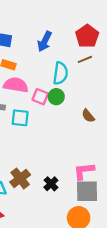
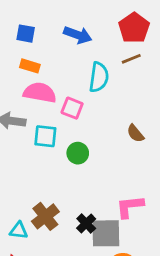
blue arrow: (45, 41) -> (78, 35), turned -96
green circle: (56, 97) -> (78, 153), moved
gray square: (87, 191) -> (106, 233), moved

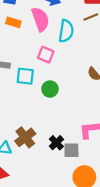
pink semicircle: (40, 93) -> (40, 19), moved, turned 60
gray square: (106, 233) -> (71, 150), size x0.7

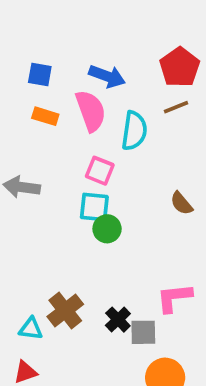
cyan square: (25, 76) -> (94, 207), moved

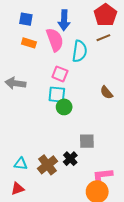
blue arrow: (107, 76) -> (64, 20), turned 72
pink L-shape: (174, 298) -> (102, 176), moved
brown cross: (65, 310) -> (48, 165), moved
gray square: (143, 332) -> (87, 141), moved

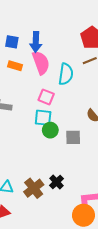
blue arrow: (64, 20) -> (36, 42), moved
gray square: (87, 141) -> (73, 137), moved

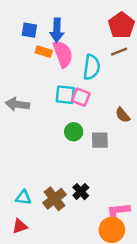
orange rectangle: (15, 66) -> (44, 52), moved
pink square: (46, 97) -> (81, 97), moved
cyan square: (43, 118) -> (65, 95), moved

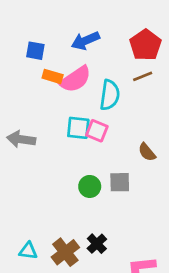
blue arrow: (57, 30) -> (85, 41), moved, turned 65
pink semicircle: (63, 54) -> (75, 79), turned 76
green circle: (74, 132) -> (90, 186), moved

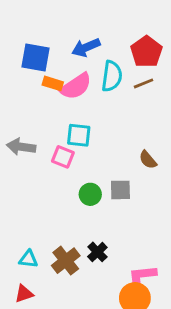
blue square: (35, 51) -> (36, 57), size x1.5
cyan semicircle: (110, 95) -> (112, 76), moved
pink square: (97, 131) -> (63, 157), moved

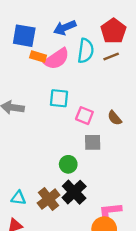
pink square: (63, 157) -> (84, 116), moved
green circle: (90, 194) -> (68, 164), moved
black cross: (97, 252) -> (74, 192), size x1.5

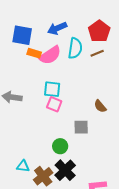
pink square: (84, 116) -> (54, 104), moved
cyan triangle: (18, 198) -> (23, 166), moved

